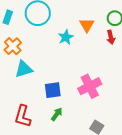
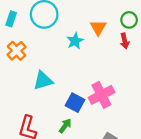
cyan triangle: (24, 69) -> (43, 81), moved
blue square: (53, 90) -> (75, 103), moved, turned 36

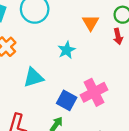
cyan star: (75, 41) -> (67, 50), moved

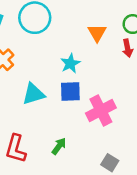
blue square: (67, 100) -> (70, 91), moved, turned -30

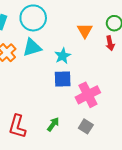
cyan triangle: (33, 94) -> (32, 47), moved
gray square: (110, 163) -> (86, 126), moved

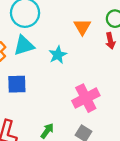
blue square: (63, 79) -> (17, 84), moved

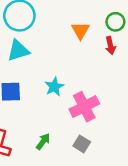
cyan star: (58, 55) -> (54, 87), moved

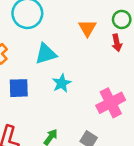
cyan triangle: (18, 50) -> (46, 54), moved
pink cross: (84, 107) -> (111, 103), moved

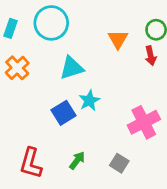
blue square: (19, 88) -> (63, 113), moved, turned -30

